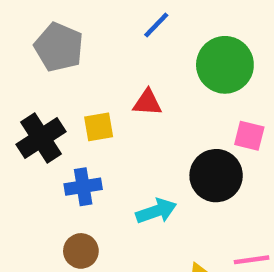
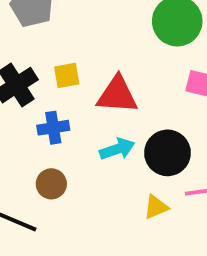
red triangle: (147, 102) -> (117, 95), moved, size x1.6
black circle: (216, 176) -> (168, 153), moved

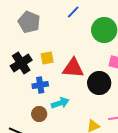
cyan arrow: (117, 149) -> (60, 103), moved
black circle: (168, 153) -> (99, 83), moved

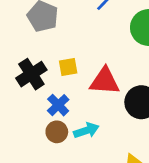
blue cross: (40, 85) -> (58, 105), turned -35
brown circle: (39, 114) -> (57, 132), moved

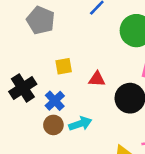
black cross: (31, 74) -> (23, 88), moved
red triangle: (105, 81) -> (97, 79), size x0.6

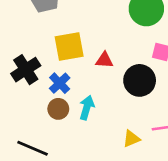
yellow square: (64, 66) -> (69, 47), size x1.6
cyan arrow: (80, 124) -> (87, 108), turned -55

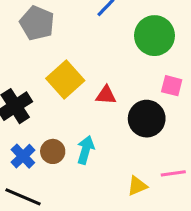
yellow square: (69, 47) -> (65, 79), turned -32
blue cross: (60, 83) -> (23, 156), moved

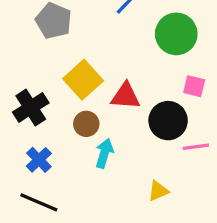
red triangle: (106, 95) -> (126, 96), size x1.4
brown circle: (53, 151) -> (86, 124), moved
pink line: (173, 173) -> (196, 147), moved

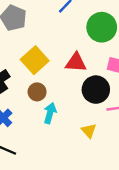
red triangle: (126, 96) -> (76, 62), moved
yellow triangle: (158, 191) -> (89, 131), moved, turned -49

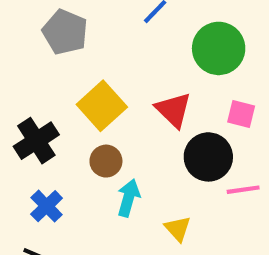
red triangle: (76, 62) -> (174, 110), turned 40
yellow triangle: (89, 131) -> (178, 229), moved

